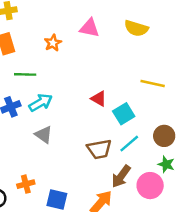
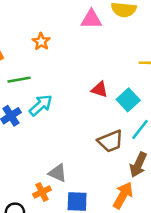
pink triangle: (90, 28) -> (91, 19), moved
gray triangle: (44, 135) -> (58, 173), moved

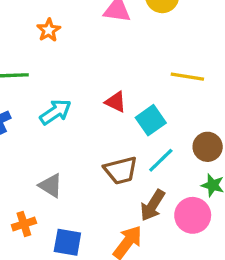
cyan arrow: (41, 105) -> (55, 112), moved
gray triangle: (58, 173) -> (51, 186), moved

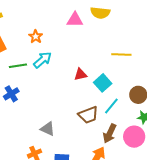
red triangle: (116, 102) -> (80, 75), turned -32
cyan arrow: (55, 112) -> (42, 60), moved

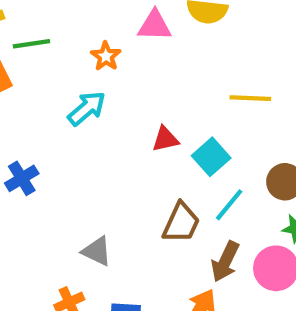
orange star: (36, 37) -> (106, 56), moved
green line: (18, 66) -> (31, 44), moved
brown trapezoid: (88, 115) -> (181, 223), turned -45

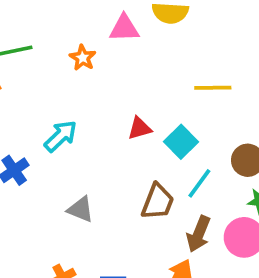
cyan arrow: (87, 108) -> (61, 136), moved
gray triangle: (97, 251) -> (81, 209), moved

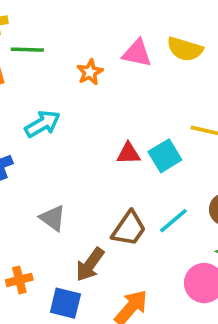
cyan arrow: (61, 136) -> (42, 124), moved
cyan square: (181, 142) -> (165, 156), moved
brown arrow: (199, 234) -> (90, 264), moved

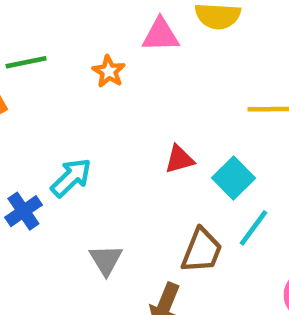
cyan arrow: (42, 124) -> (71, 178), moved
cyan square: (165, 156) -> (233, 178), moved
gray triangle: (53, 218) -> (106, 260), turned 36

